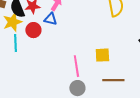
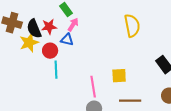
cyan line: (15, 43) -> (56, 70), moved

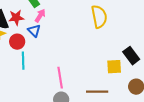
blue triangle: (67, 40) -> (34, 31), turned 32
yellow square: (119, 76) -> (114, 67), moved

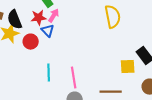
red star: (16, 18) -> (39, 18), moved
cyan line: (23, 61) -> (49, 73), moved

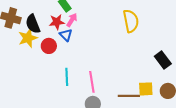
yellow square: (128, 67) -> (146, 89), moved

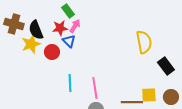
yellow semicircle: (131, 21) -> (144, 42), moved

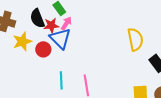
black semicircle: (36, 30) -> (37, 18), moved
blue triangle: (69, 41) -> (60, 38), size x1.6

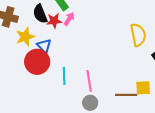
blue triangle: (60, 38) -> (44, 46), moved, size x0.7
red circle: (43, 49) -> (37, 62), moved, size x1.6

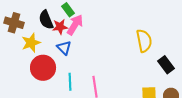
pink arrow: (69, 19) -> (75, 25), size x1.5
blue triangle: (44, 46) -> (64, 48), moved

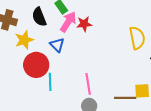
red star: (60, 27) -> (84, 24), moved
cyan line: (70, 82) -> (50, 82), moved

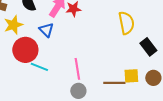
cyan line: (50, 82) -> (39, 67), turned -66

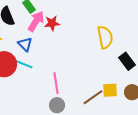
cyan line: (39, 67) -> (24, 64), moved
brown line: (114, 83) -> (93, 97), turned -35

